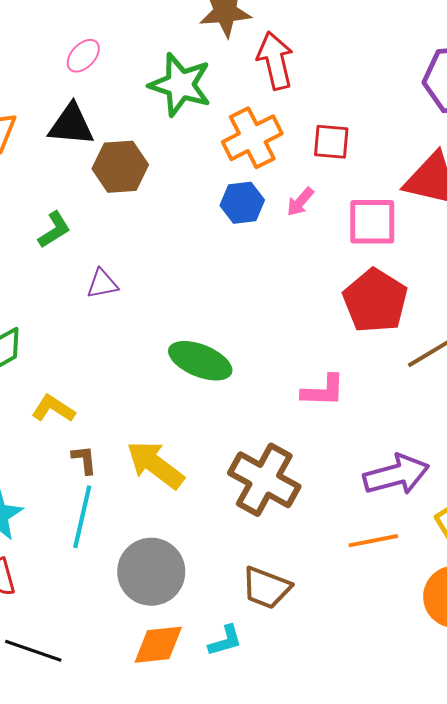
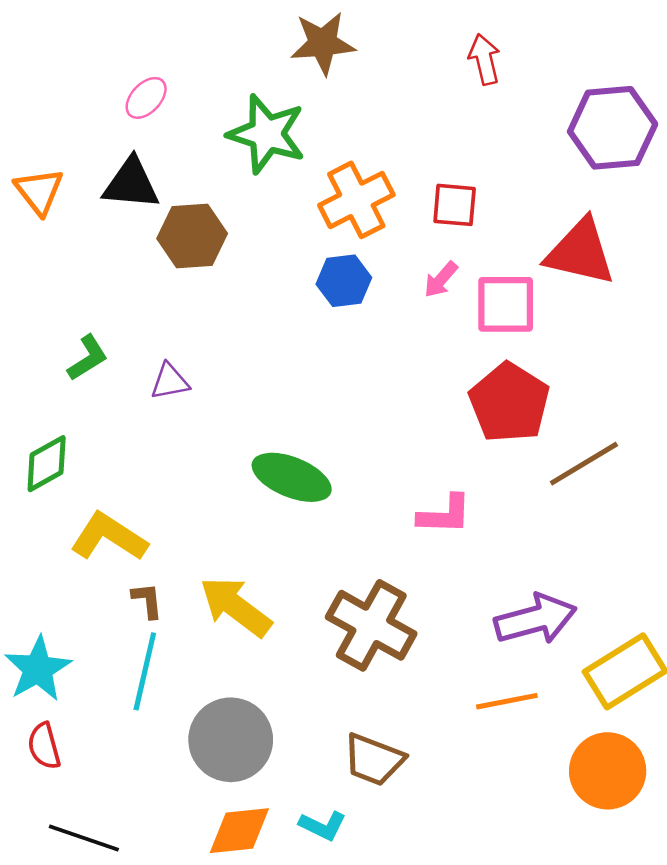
red arrow: (275, 61) -> (484, 59), moved, size x0.7
pink arrow: (300, 202) -> (441, 280), moved
green L-shape: (54, 230) -> (88, 358), moved
yellow L-shape: (53, 409) -> (109, 537), size x1.4
cyan L-shape: (225, 641) -> (323, 826), turned 42

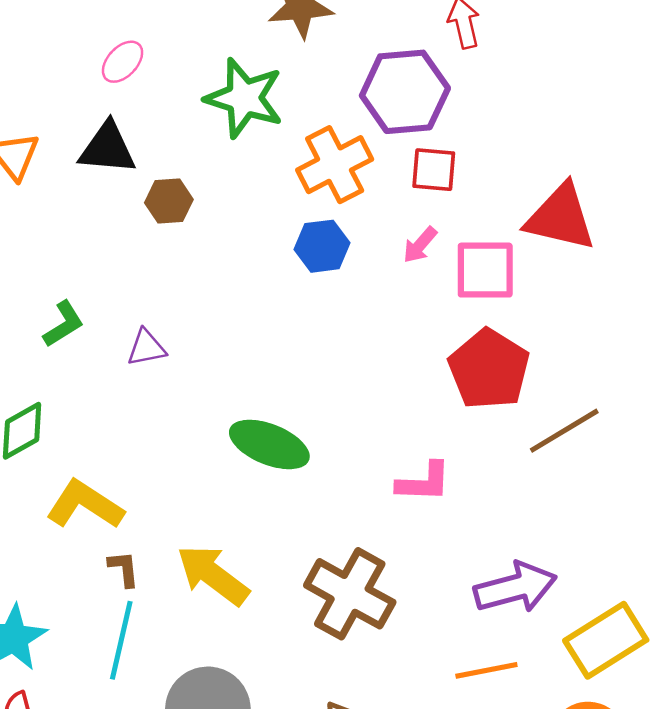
purple hexagon: (613, 128) -> (405, 92), moved
brown hexagon: (192, 236) -> (169, 201), size x0.7

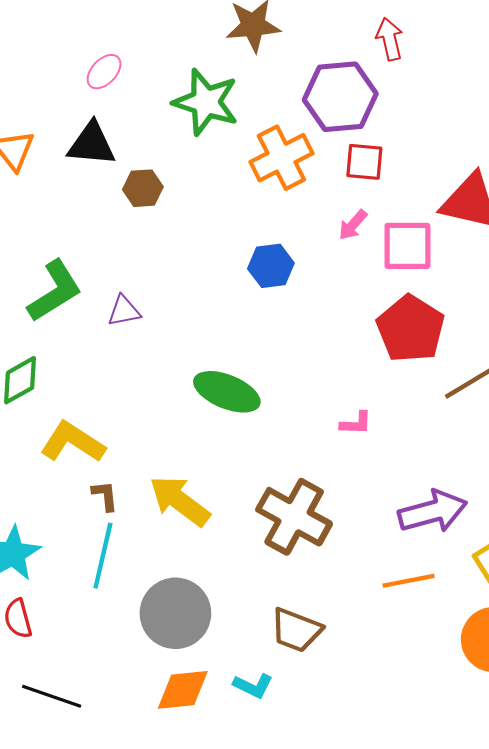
blue hexagon: (322, 246) -> (271, 266), moved
green L-shape: (64, 324) -> (55, 291), size x1.6
pink L-shape: (424, 482) -> (356, 423), size x0.7

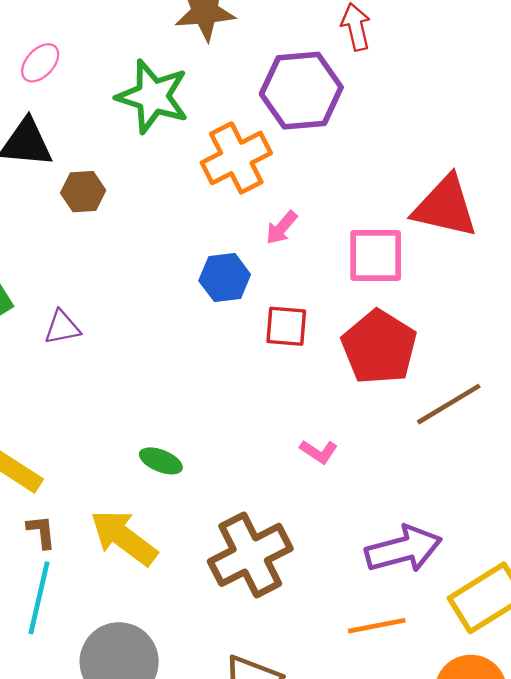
red square: (364, 162) -> (286, 326), moved
pink arrow: (353, 225) -> (282, 228), moved
green ellipse: (227, 392) -> (161, 461), moved, size x0.6
pink L-shape: (356, 423) -> (319, 452), turned 32
brown cross: (294, 517) -> (250, 555), turned 34

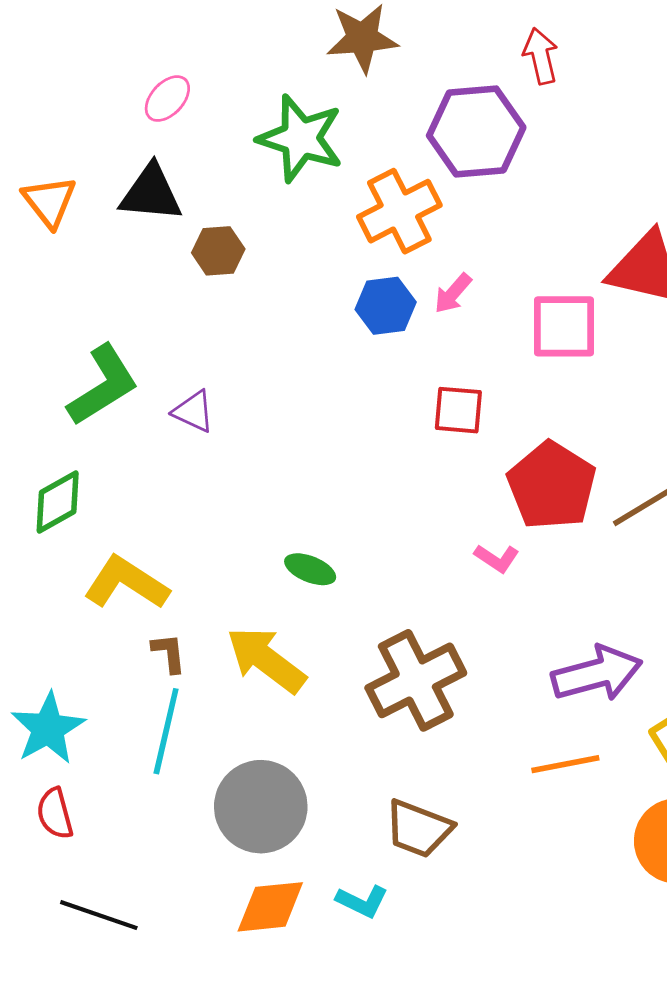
blue hexagon: (225, 278) -> (386, 306), moved
purple triangle: (62, 327) -> (193, 411), turned 36
red pentagon: (379, 347) -> (552, 486), moved

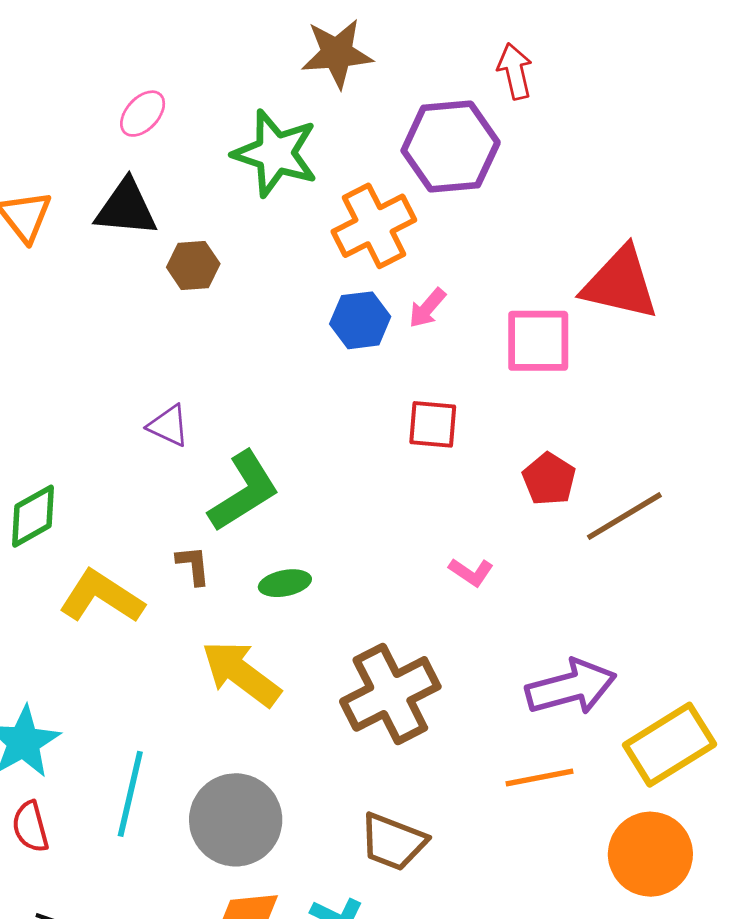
green L-shape: (103, 385) -> (244, 491), moved
red pentagon: (552, 486) -> (549, 479), moved, size x0.6
green ellipse: (310, 569) -> (285, 583), turned -33
brown L-shape: (169, 653) -> (193, 565), moved
cyan line: (166, 731) -> (130, 794), moved

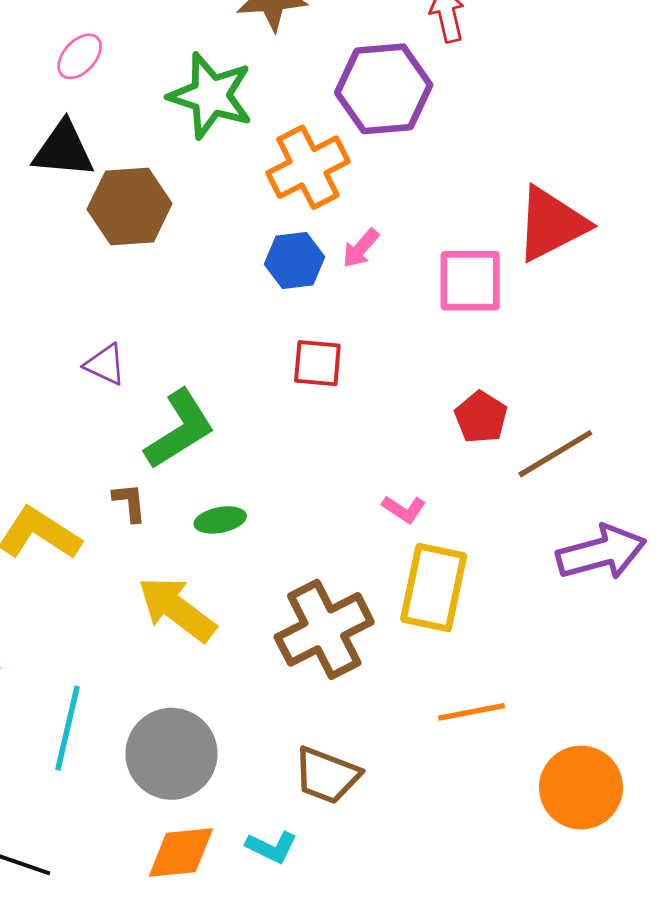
brown hexagon: (193, 266) -> (130, 206), size x1.6
red triangle: (620, 283) -> (551, 224), turned -40
red square: (433, 424) -> (317, 363), moved
purple arrow: (571, 687) -> (601, 552), moved
yellow rectangle: (670, 745) -> (434, 588), moved, turned -46

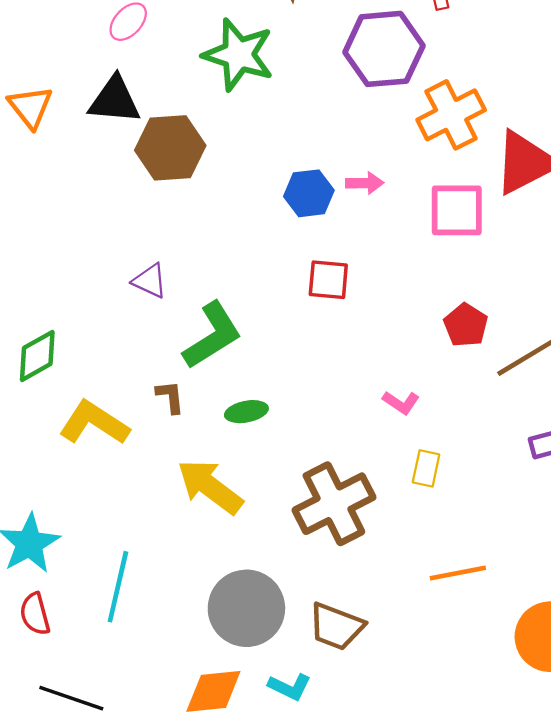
orange cross: (308, 167) -> (451, 115), moved
pink arrow: (361, 248) -> (365, 183), turned -132
yellow rectangle: (434, 588) -> (426, 468), size x0.5
gray circle: (171, 754) -> (246, 608), moved

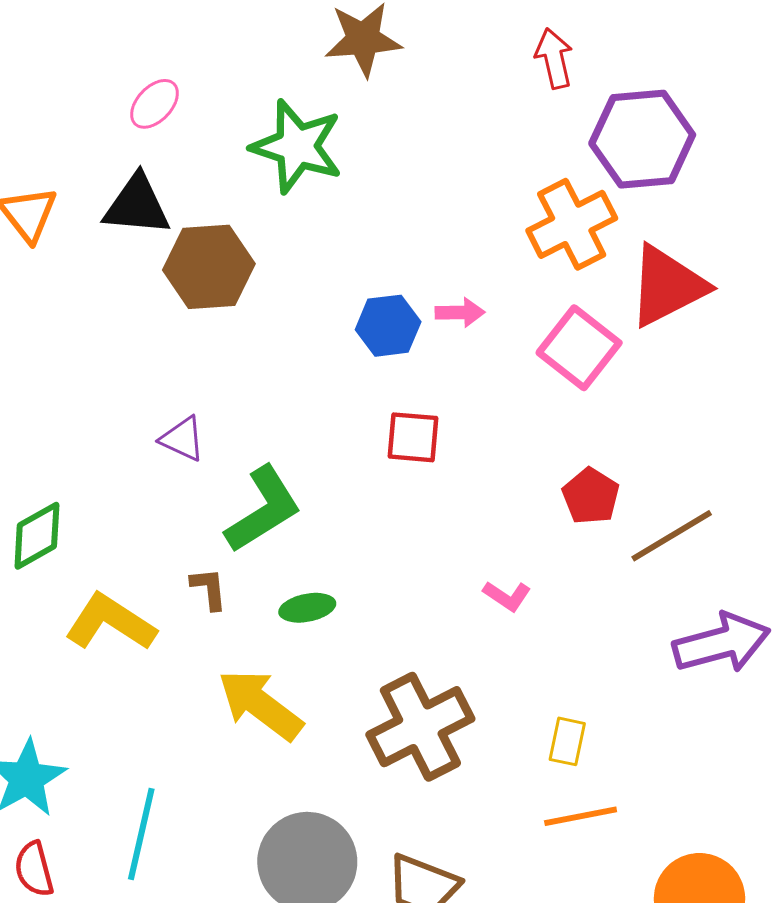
purple hexagon: (384, 49) -> (642, 139), moved
pink square: (457, 210) -> (579, 348), turned 38
yellow rectangle: (426, 468) -> (567, 741), moved

